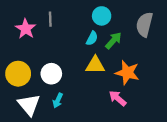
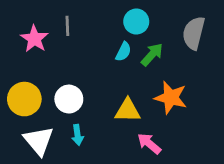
yellow triangle: (95, 65) -> (128, 110), moved
pink arrow: (118, 98) -> (149, 144), moved
cyan arrow: (58, 100) -> (77, 135), turned -32

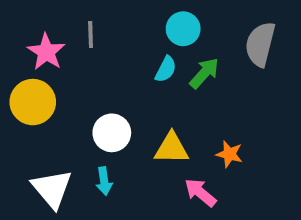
orange star: (171, 98) -> (229, 154), moved, size x0.6
yellow circle: (24, 99) -> (33, 102), moved
white circle: (69, 99) -> (112, 133), moved

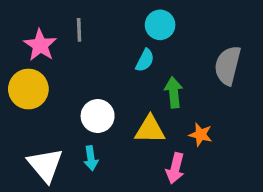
gray semicircle: (260, 44) -> (228, 65), moved
green arrow: (204, 73) -> (174, 92), moved, turned -48
pink arrow: (200, 193) -> (175, 168), turned -116

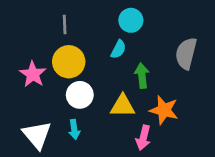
pink star: (40, 45) -> (33, 74), moved
yellow circle: (28, 89) -> (69, 62), moved
orange star: (201, 135) -> (164, 110), size x1.5

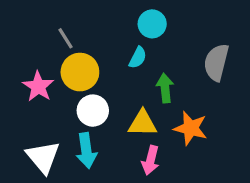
gray line: (65, 24) -> (66, 38), moved, turned -30
cyan arrow: (74, 129) -> (86, 151), size x1.5
pink arrow: (143, 138) -> (151, 160), moved

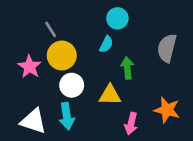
orange star: (191, 128) -> (167, 110), moved
white triangle: (43, 157) -> (33, 121), turned -32
pink arrow: (151, 160) -> (131, 124), moved

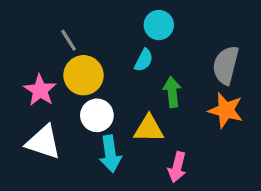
orange star: (167, 110) -> (226, 110), moved
cyan arrow: (67, 116) -> (110, 154), moved
white triangle: (33, 121) -> (43, 142), moved

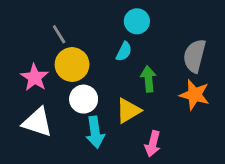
yellow triangle: (149, 129) -> (128, 111), turned -32

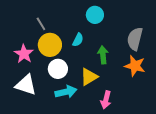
cyan semicircle: (124, 52) -> (78, 40), moved
cyan arrow: (95, 132) -> (66, 92), turned -95

